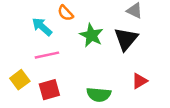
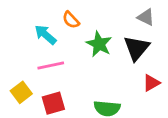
red triangle: (140, 81) -> (151, 83), moved

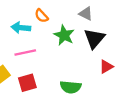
gray triangle: (146, 17) -> (86, 14), moved
cyan arrow: (45, 35) -> (21, 28), turned -36

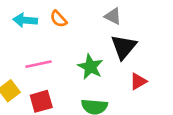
cyan arrow: (21, 28) -> (25, 20), moved
green star: (64, 35) -> (90, 67), moved

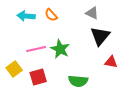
green star: (90, 67) -> (60, 49), moved
red triangle: (138, 81) -> (111, 62), turned 40

